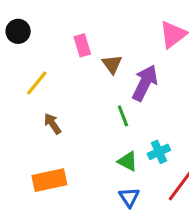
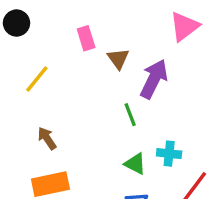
brown arrow: (52, 124) -> (47, 138), moved
cyan cross: (159, 152) -> (169, 154), turned 30

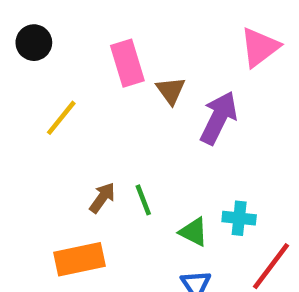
pink rectangle: (86, 38) -> (127, 63), size x1.4
green line: (130, 115) -> (143, 200), moved
brown arrow: (47, 138) -> (102, 198), moved, turned 70

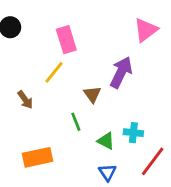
brown triangle: (171, 90) -> (92, 94), moved
yellow line: (61, 118) -> (54, 72), moved
brown arrow: (102, 198) -> (25, 100), moved, turned 108

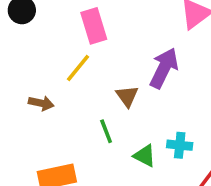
brown arrow: (25, 100) -> (41, 103), turned -42

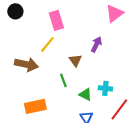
purple arrow: (164, 68) -> (96, 44), size x0.7
brown arrow: (41, 103) -> (26, 64), size x1.6

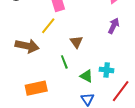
purple arrow: (96, 44) -> (114, 26), moved

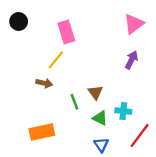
brown triangle: (76, 42) -> (95, 92), moved
brown arrow: (27, 46) -> (44, 83), moved, size x0.6

